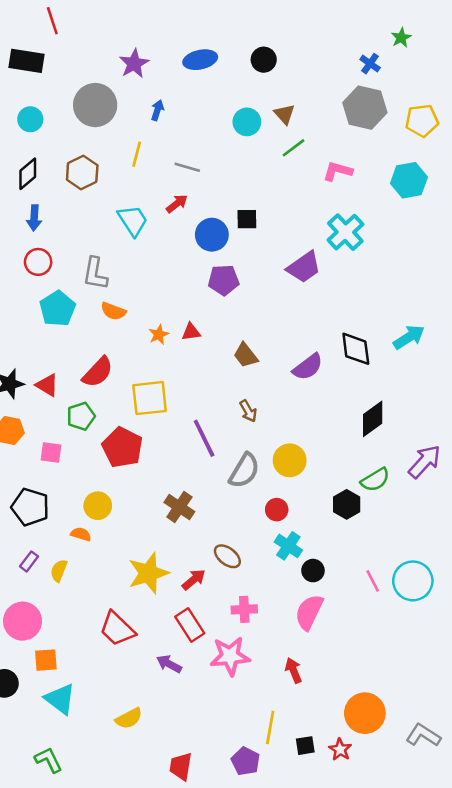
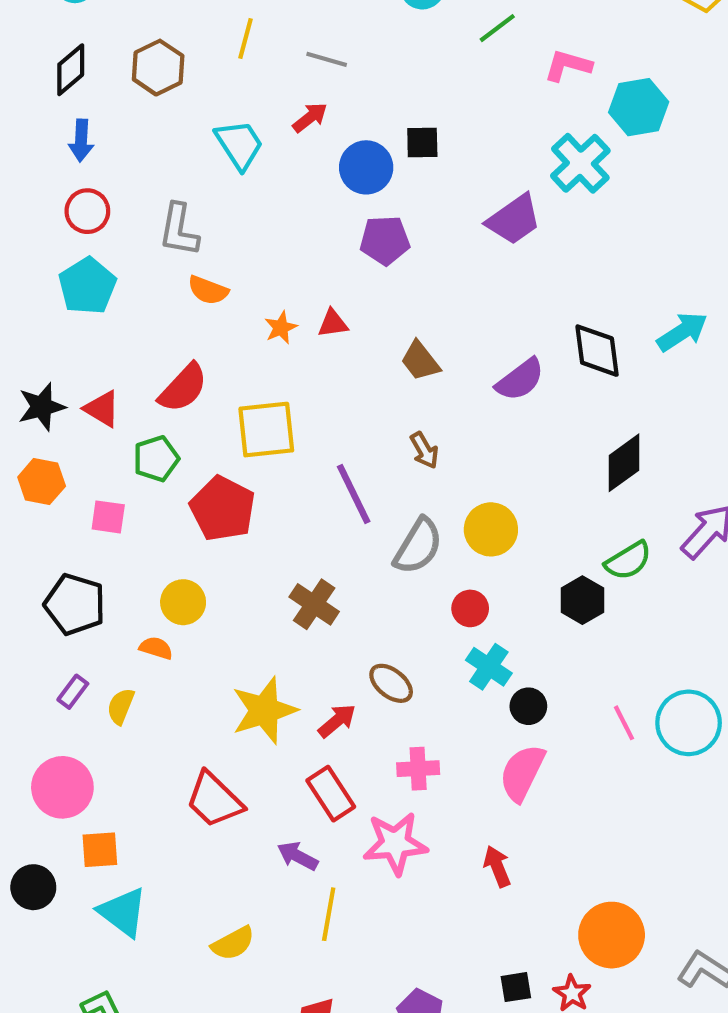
cyan hexagon: (409, 180) -> (639, 107), moved
cyan pentagon: (58, 309) -> (87, 286), moved
yellow line: (270, 727) -> (329, 914), moved

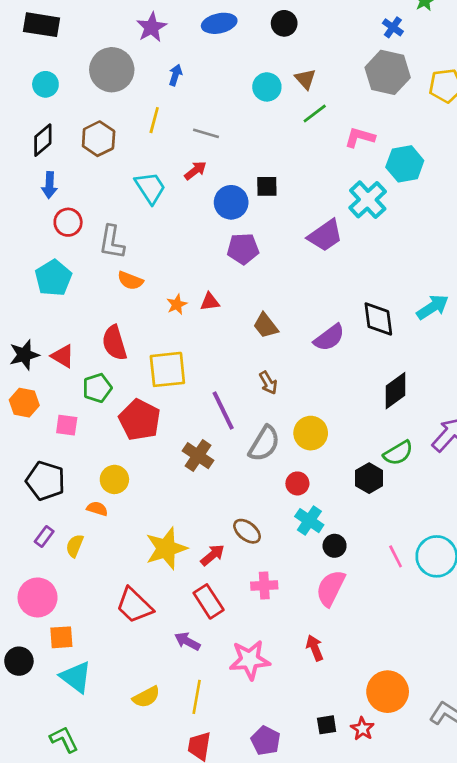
red circle: (87, 211) -> (68, 222), moved
red semicircle: (183, 388) -> (114, 343), turned 120
brown cross: (314, 604) -> (198, 456), moved
pink star: (395, 844) -> (250, 660), moved
yellow line: (329, 914) -> (197, 697), moved

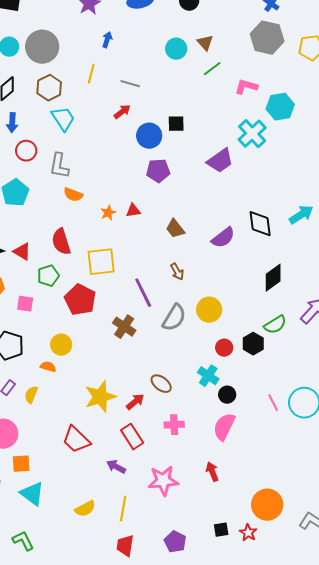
gray circle: (112, 70) -> (42, 47), moved
cyan trapezoid: (150, 188) -> (63, 119), moved
red circle: (297, 483) -> (224, 348), moved

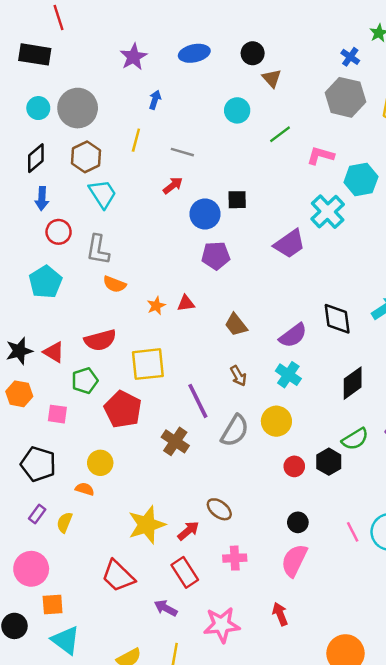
brown triangle: (205, 43) -> (272, 78), moved
red semicircle: (61, 242) -> (100, 340), turned -88
cyan cross: (208, 376) -> (288, 375), moved

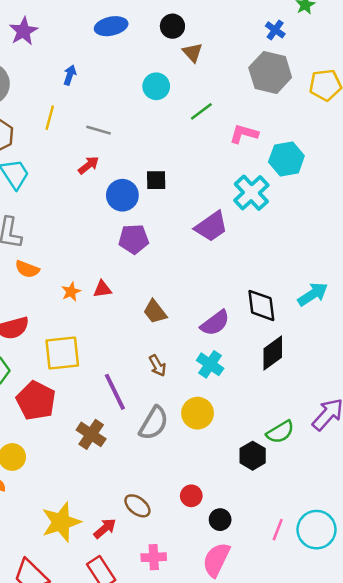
purple star: (134, 57) -> (23, 31), moved
black diamond: (353, 383) -> (273, 353), moved
red circle: (294, 466) -> (191, 496), moved
pink line: (353, 532) -> (278, 530), turned 48

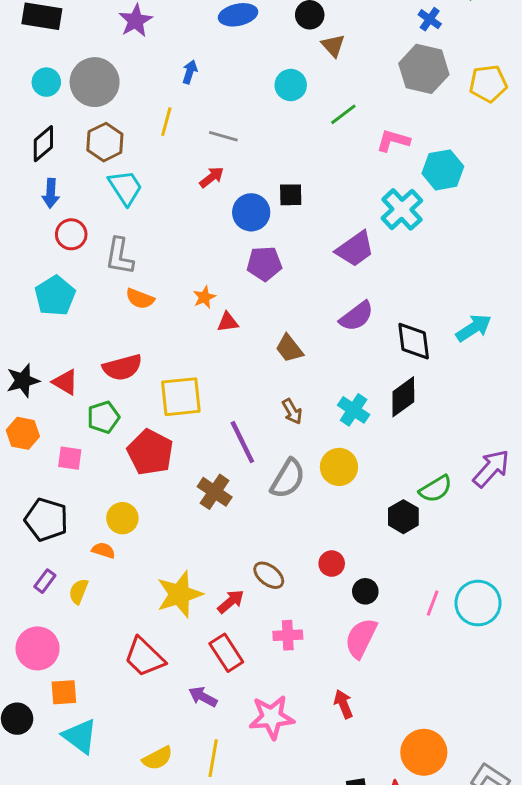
orange star: (71, 292) -> (204, 297), moved
purple semicircle: (215, 323) -> (357, 316), moved
black diamond: (273, 353) -> (403, 397), moved

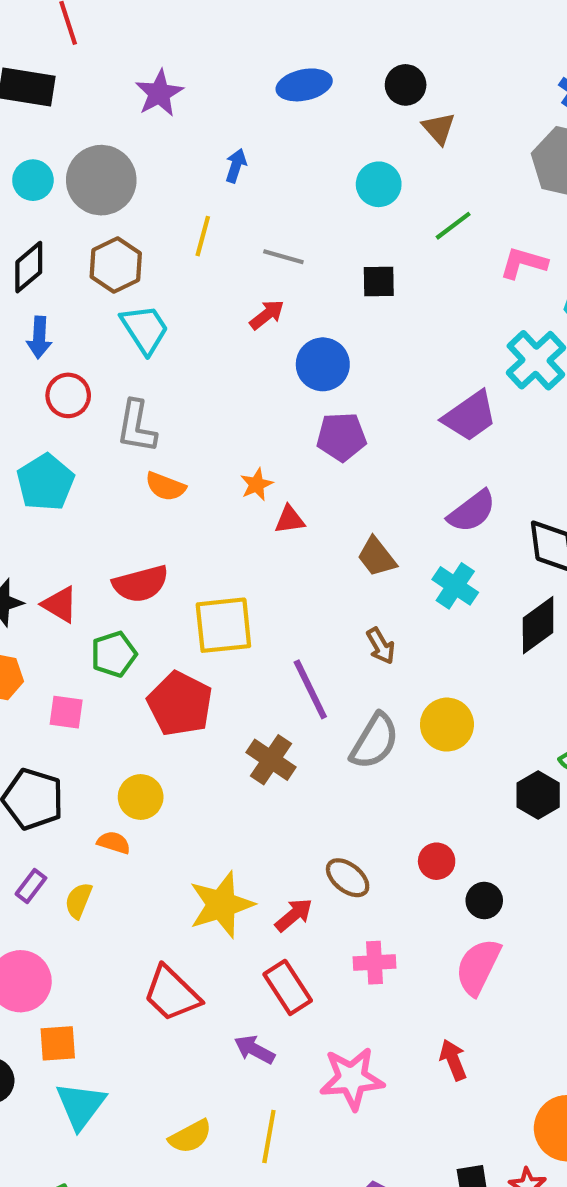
black square: (291, 195) -> (379, 282), moved
cyan cross: (354, 410) -> (455, 586), moved
cyan triangle: (80, 736) -> (81, 1105), turned 30

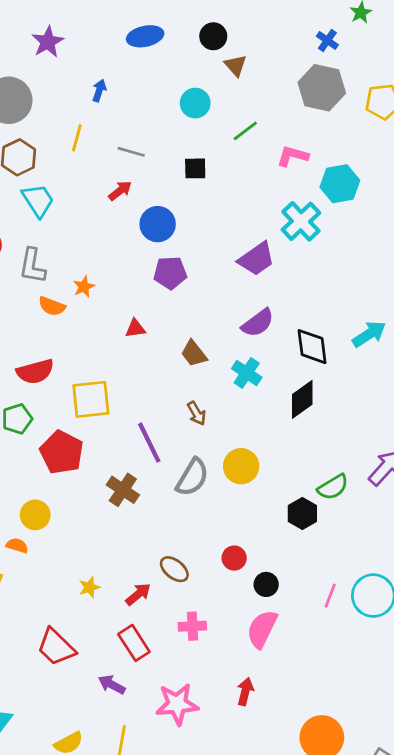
orange star: (257, 484) -> (84, 287), moved
yellow star: (221, 905) -> (89, 587), size x0.5
red arrow: (453, 1060) -> (245, 692), turned 36

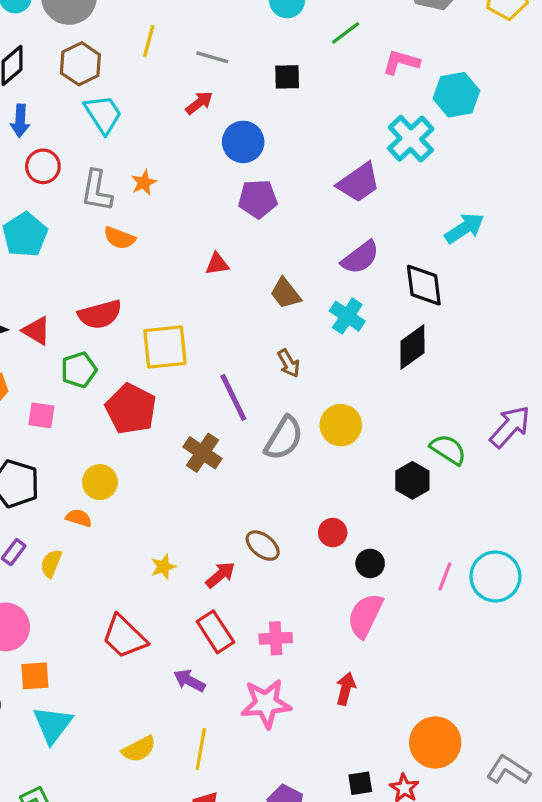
orange star: (84, 287) -> (144, 183), moved
cyan arrow: (369, 334) -> (464, 228), moved
green semicircle: (333, 487) -> (448, 450), turned -116
pink cross: (192, 626) -> (276, 638), moved

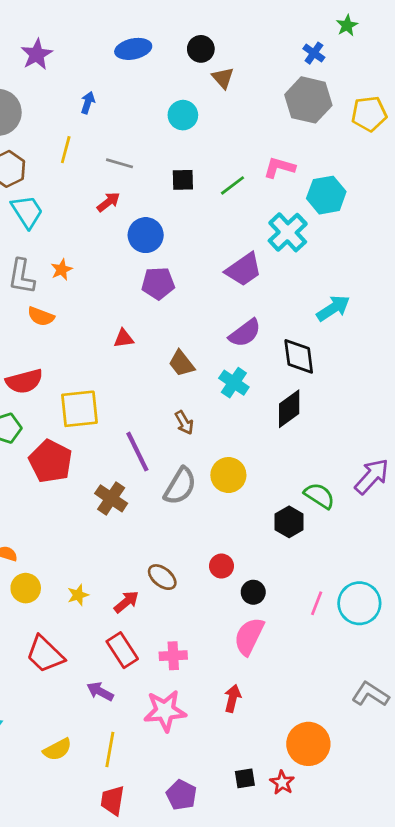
green line: (346, 33) -> (233, 185), moved
yellow circle: (100, 482) -> (26, 588), moved
gray L-shape: (508, 770) -> (370, 694), moved

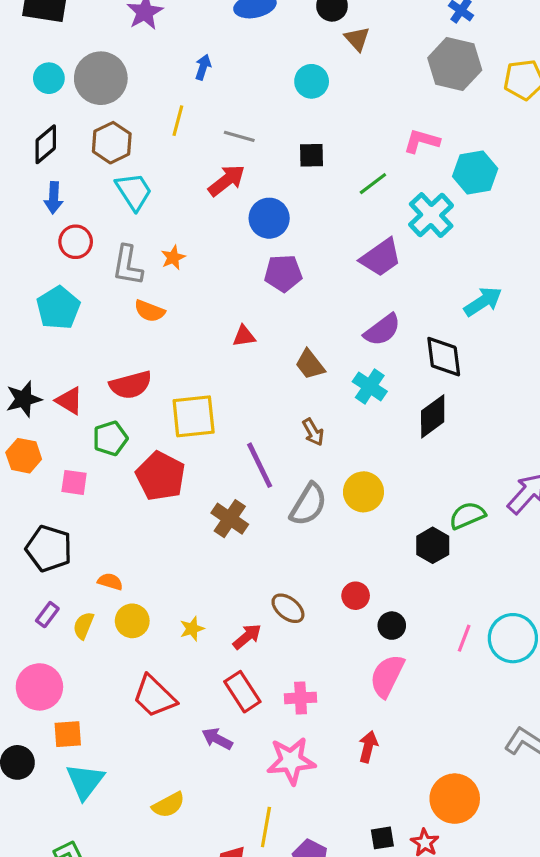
green line: (233, 185) -> (373, 184), moved
red arrow: (108, 202) -> (227, 180), size x1.4
green semicircle: (319, 496) -> (467, 515), turned -56
yellow line: (110, 749) -> (266, 827), moved

